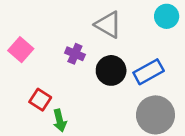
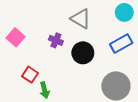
blue rectangle: (149, 72) -> (121, 44), moved

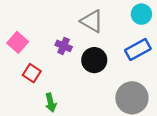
red square: (30, 75) -> (32, 73), moved

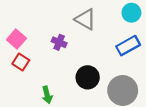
black circle: (94, 60) -> (88, 77), moved
red square: (32, 73) -> (21, 62), moved

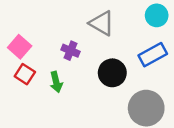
black circle: (88, 77) -> (112, 73), moved
green arrow: (47, 95) -> (56, 82), moved

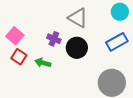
black circle: (112, 73) -> (77, 48), moved
green arrow: (56, 82) -> (43, 63), turned 119

